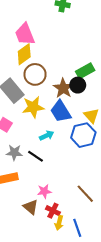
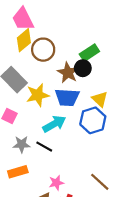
brown circle: (35, 74) -> (43, 50), moved
blue trapezoid: (61, 111) -> (67, 97), turned -50
cyan arrow: (47, 136) -> (54, 124), size x1.5

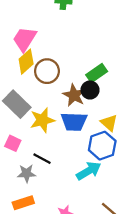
pink trapezoid: (23, 19) -> (24, 39), turned 60
cyan arrow: (54, 124) -> (89, 171), moved
black line: (44, 147) -> (42, 159), moved

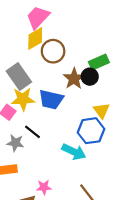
yellow star: (42, 120) -> (23, 99), moved
blue trapezoid: (74, 122) -> (51, 100), moved
cyan arrow: (89, 171) -> (74, 152), turned 45

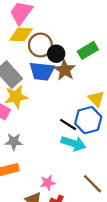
yellow diamond: (35, 39) -> (21, 34), turned 40
black circle: (90, 77) -> (56, 54), moved
blue trapezoid: (51, 100) -> (42, 71), moved
black line: (32, 132) -> (68, 125), moved

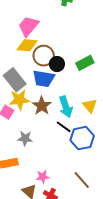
brown star: (65, 70) -> (42, 106), moved
blue hexagon: (88, 120) -> (82, 138), moved
gray star: (14, 142) -> (25, 138), moved
cyan arrow: (73, 143) -> (66, 107), moved, turned 50

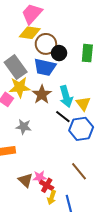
green rectangle: (85, 63) -> (87, 53), turned -60
yellow triangle: (90, 106) -> (83, 104), moved
pink star: (43, 177) -> (40, 177), moved

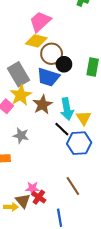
yellow star: (20, 87) -> (21, 95), turned -30
brown triangle: (25, 180) -> (23, 201), moved
yellow arrow: (52, 197) -> (11, 207), moved, turned -112

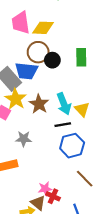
pink trapezoid: (40, 22) -> (21, 23), turned -45
yellow diamond: (36, 41) -> (43, 28), moved
blue trapezoid: (48, 77) -> (26, 71), moved
black line: (62, 129) -> (63, 125), turned -42
blue hexagon: (79, 143) -> (72, 146), moved

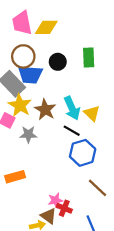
brown circle: (38, 52) -> (23, 56), moved
black line: (63, 125) -> (72, 131), turned 42
gray star: (24, 139) -> (28, 134), moved

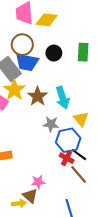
yellow triangle: (92, 113) -> (81, 119), moved
black line: (72, 131) -> (79, 155), moved
gray star: (28, 134) -> (51, 124), moved
red cross: (64, 208) -> (67, 158), moved

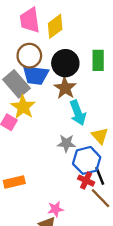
yellow diamond: (47, 20) -> (55, 26), turned -40
black circle: (54, 53) -> (65, 63), size x1.5
brown star: (37, 96) -> (65, 88), moved
black line: (79, 155) -> (100, 176), turned 35

